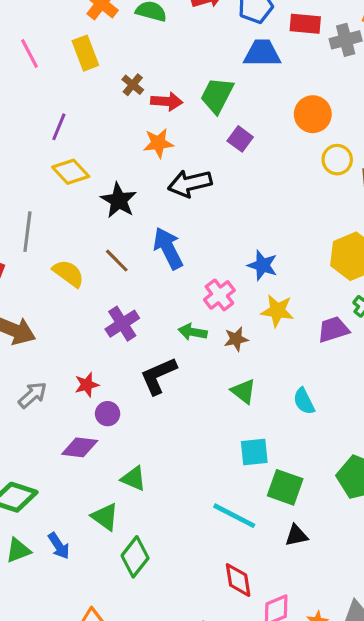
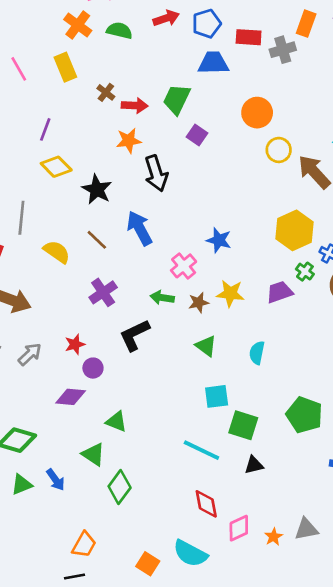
black arrow: (190, 183) -> (156, 173), turned -92
yellow star: (277, 311) -> (230, 293), moved
cyan semicircle: (304, 401) -> (257, 353), turned 40

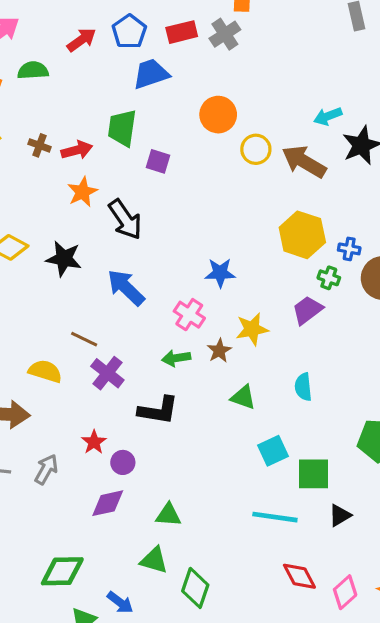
brown line: (97, 240) -> (84, 339), moved
yellow semicircle: (57, 252) -> (45, 371), moved
black L-shape: (135, 335) -> (158, 410), turned -128

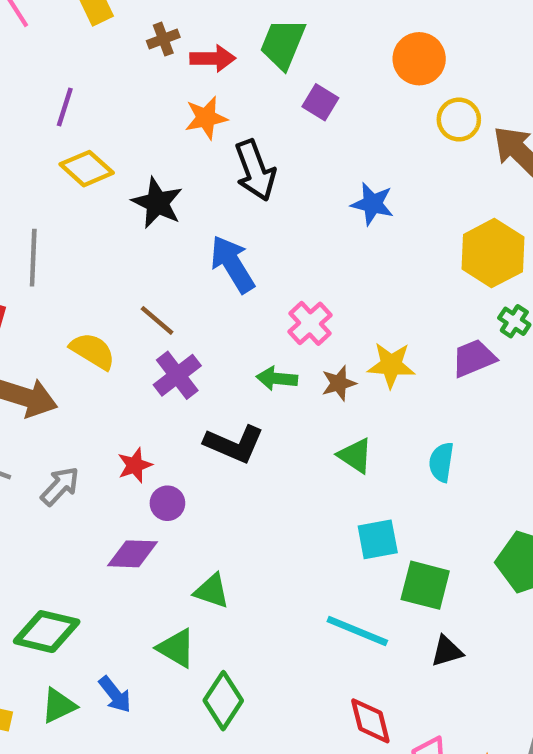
brown cross: (40, 145) -> (163, 39), turned 35
blue star: (220, 273) -> (372, 204), moved

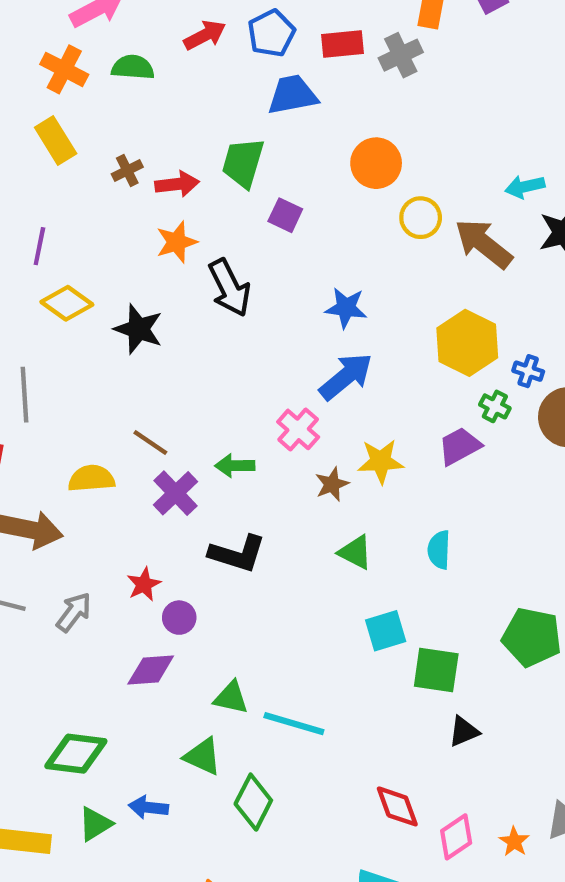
blue arrow: (232, 264) -> (346, 377), moved, turned 88
yellow semicircle: (93, 351) -> (91, 479), turned -30
green arrow: (277, 378) -> (235, 466), moved
cyan line: (357, 631) -> (294, 724), moved
blue arrow: (115, 694) -> (148, 807), turned 141

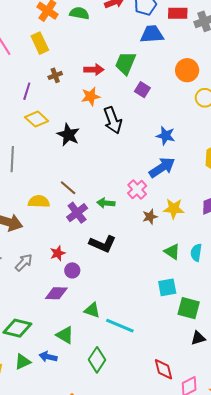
brown cross: (127, 171) -> (55, 75), moved
green triangle: (355, 552) -> (172, 252), moved
green triangle: (203, 756) -> (65, 335), moved

